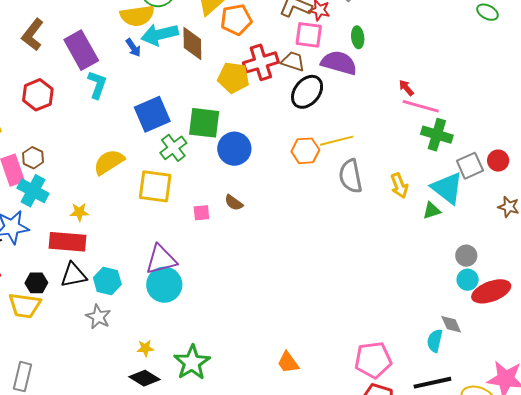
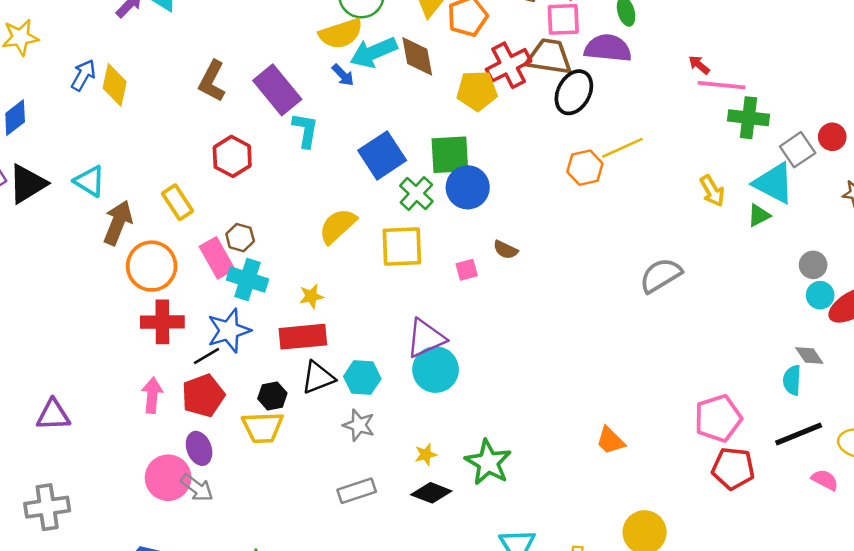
brown trapezoid: (293, 61) -> (549, 57), size x1.5
blue circle: (234, 149) -> (468, 187), moved
gray semicircle: (351, 176) -> (661, 275), moved, turned 80
gray rectangle: (22, 377) -> (357, 491), moved, turned 68

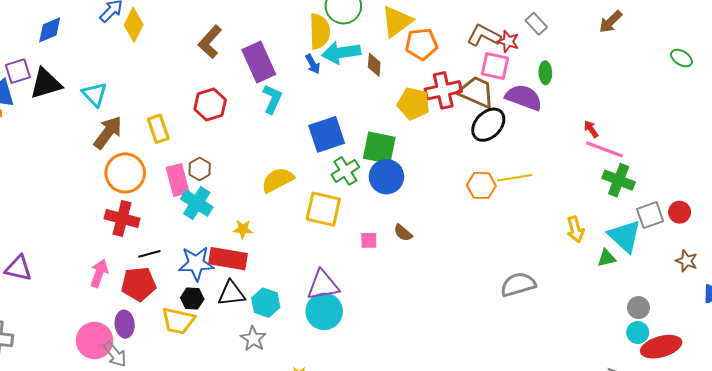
yellow semicircle: (341, 34) -> (320, 31), turned -88
brown diamond: (417, 56) -> (374, 65), size x0.7
blue star: (229, 331) -> (196, 263), moved

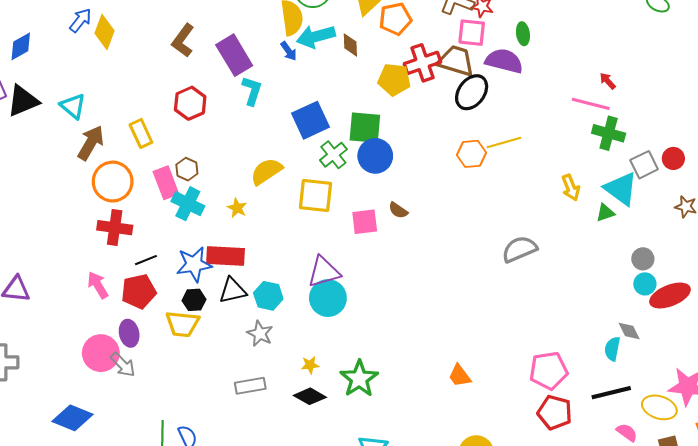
red arrow: (591, 129) -> (608, 81), moved
yellow star: (243, 229) -> (237, 208), moved, turned 30
pink square: (369, 240) -> (365, 222), size x1.5
pink arrow: (99, 273) -> (98, 285), turned -44

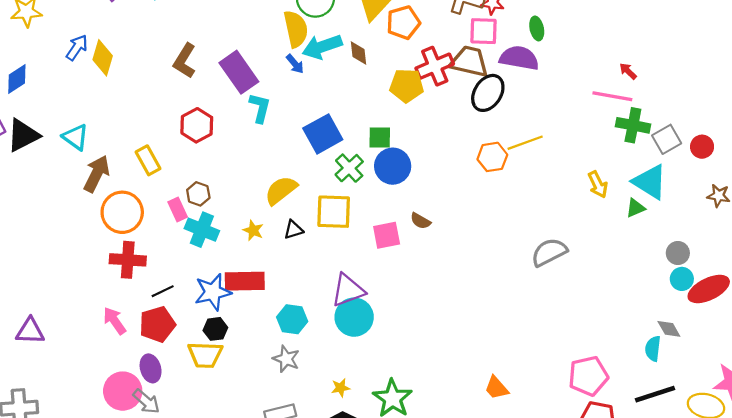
green square: (365, 128) -> (380, 138), size x0.7
gray square: (644, 165) -> (667, 139), moved
pink rectangle: (166, 183) -> (178, 209), size x0.7
black triangle: (233, 291) -> (293, 230), moved, size x0.7

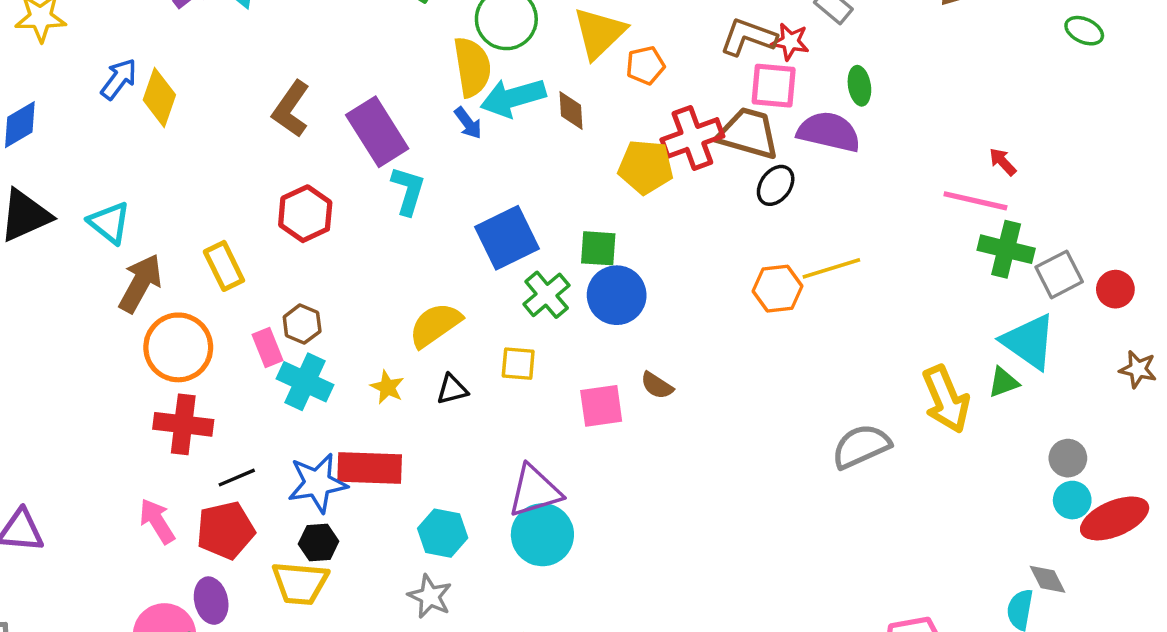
orange pentagon: (403, 23) -> (645, 65), size x0.7
black ellipse: (488, 93) -> (776, 185), size x0.7
yellow arrow: (598, 184) -> (946, 399), moved, size x1.5
yellow square: (334, 212) -> (518, 364), size x0.6

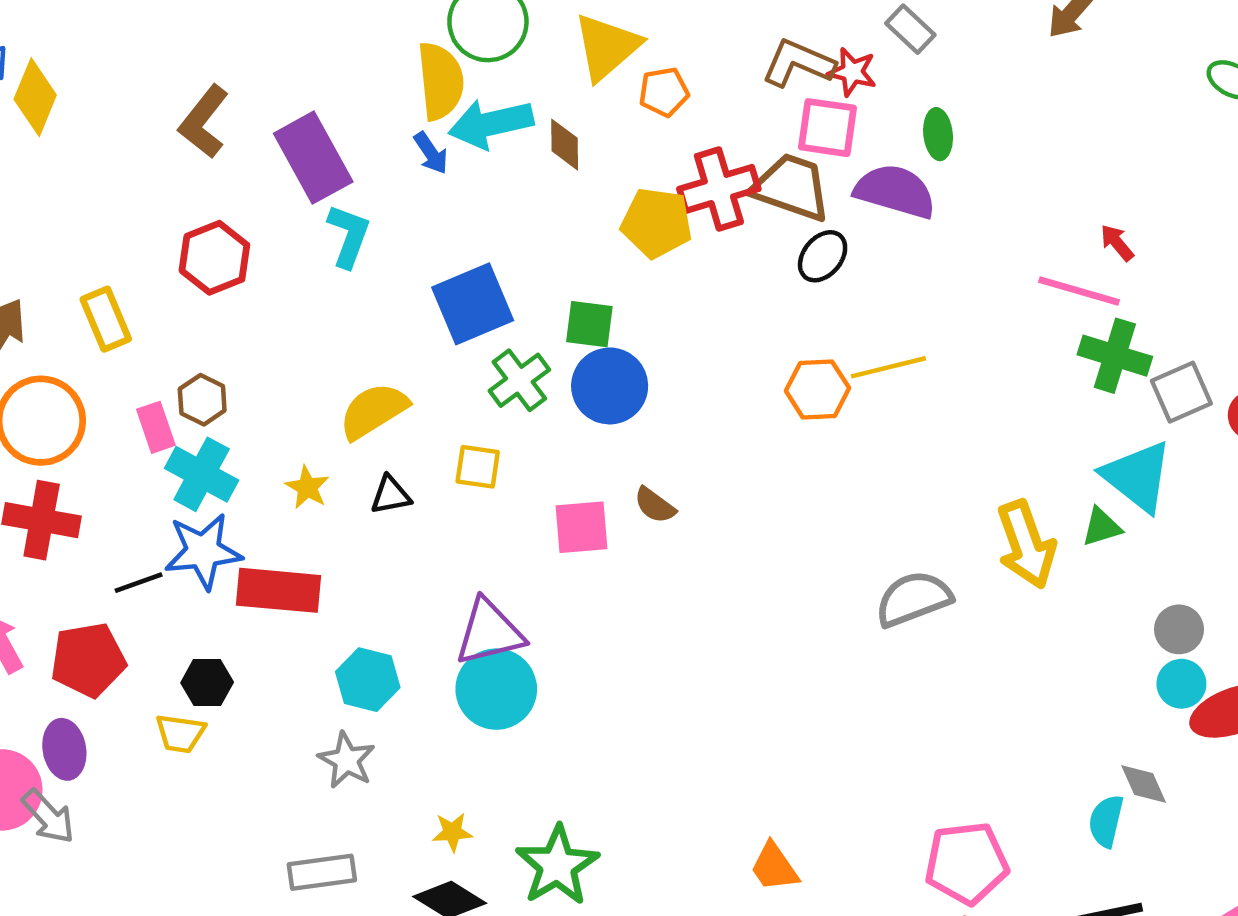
black line: (237, 478) -> (139, 583), moved
blue star: (317, 483) -> (203, 551), moved
yellow trapezoid: (300, 583) -> (180, 733), size x0.7

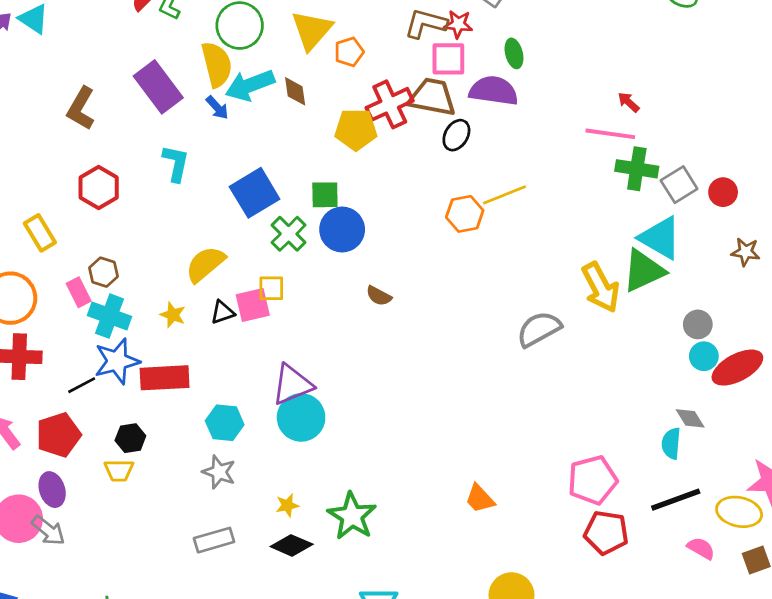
purple rectangle: (313, 158) -> (158, 87), moved
pink square: (582, 527) -> (253, 305), moved
green triangle: (1102, 527) -> (644, 271), size x1.8

